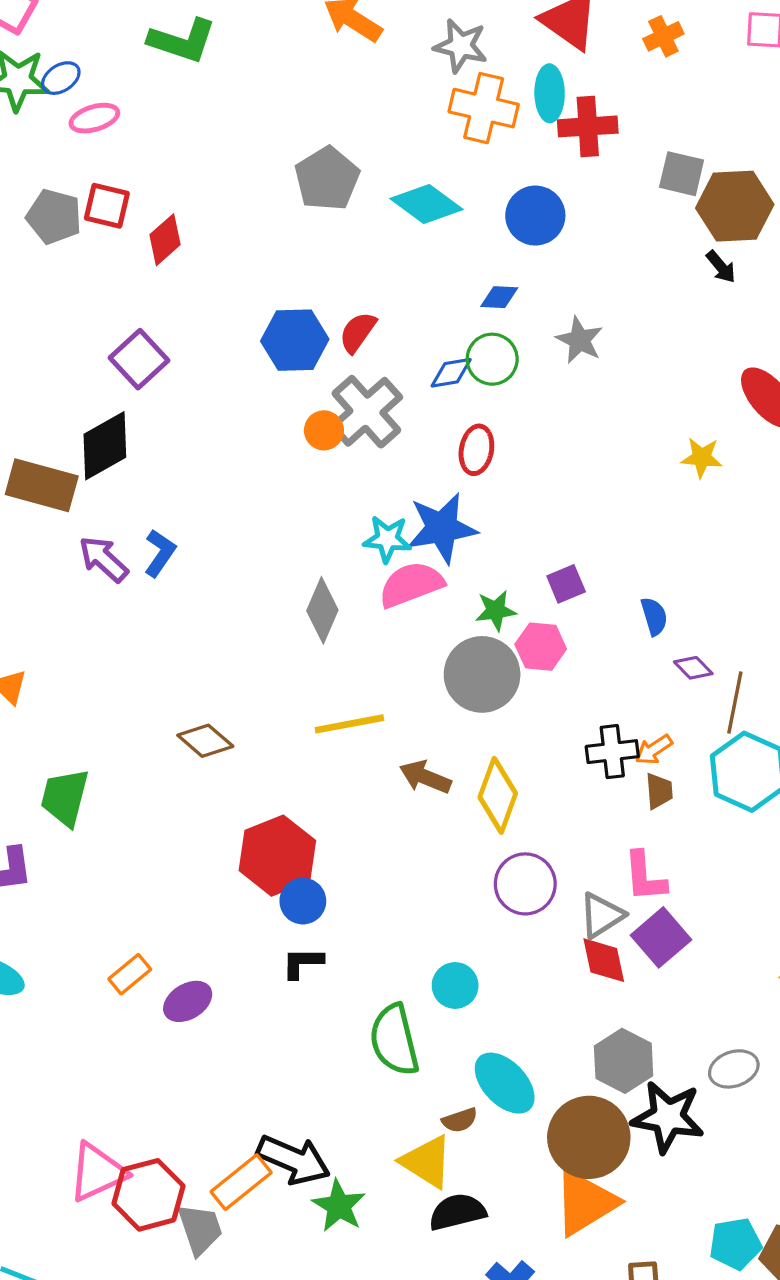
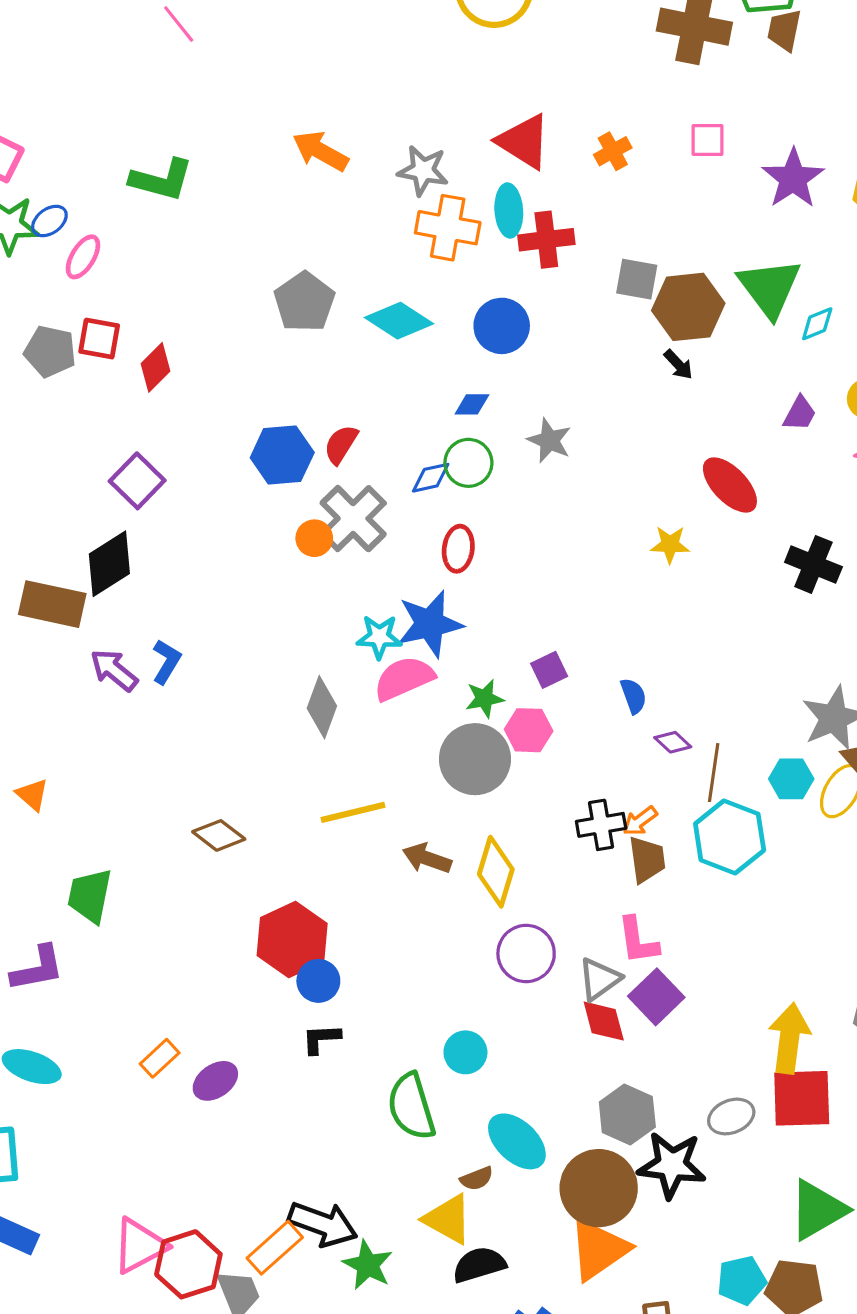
pink ellipse: (94, 118) -> (83, 257), turned -39
brown trapezoid: (659, 791) -> (647, 860), size x1.4

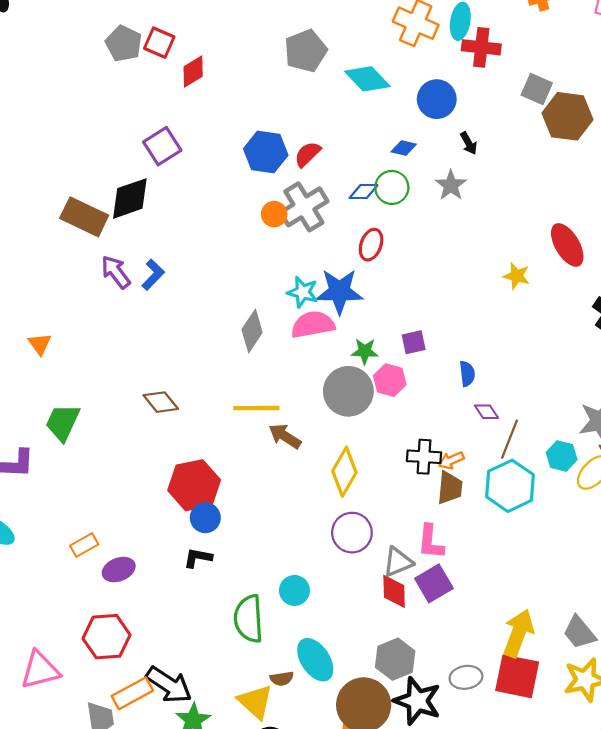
black arrow: (678, 365) -> (469, 143), moved
brown arrow: (427, 858) -> (285, 436), moved
red hexagon: (188, 1264) -> (107, 637), moved

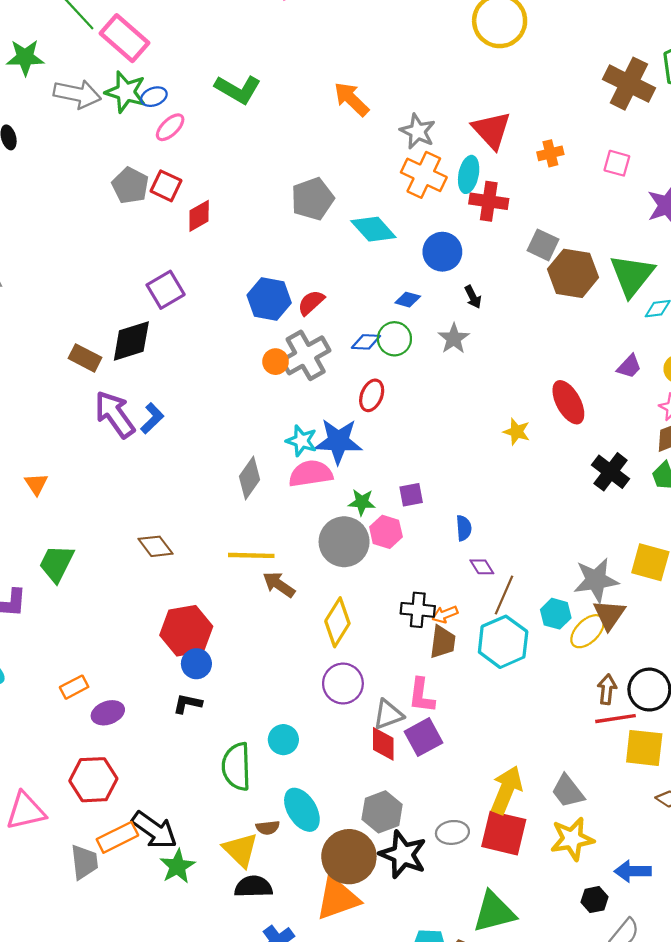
brown rectangle: (84, 217) -> (85, 358), size x0.7
purple arrow: (116, 272) -> (115, 414), size x1.4

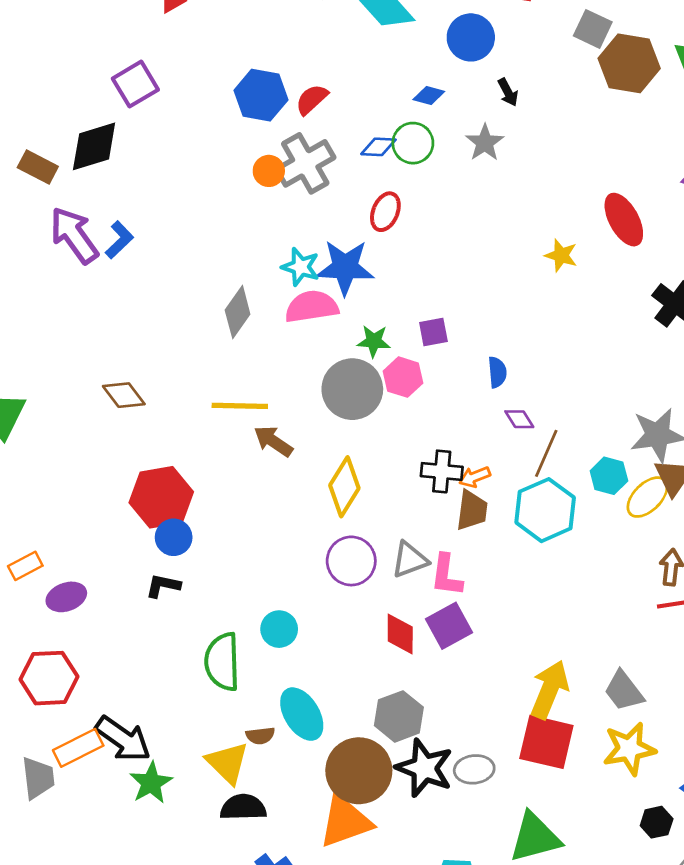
gray triangle: (388, 714) -> (410, 560), moved
gray ellipse: (452, 832) -> (474, 769), moved

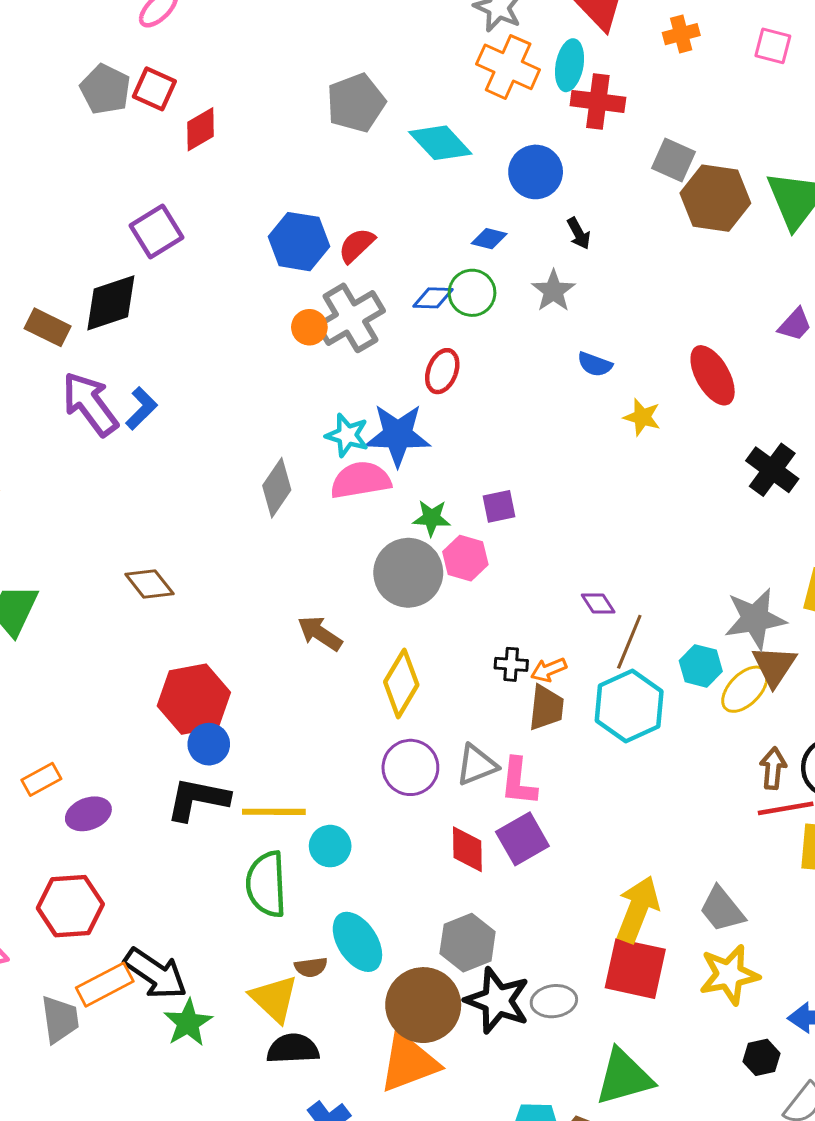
blue semicircle: (497, 372) -> (595, 364), moved, turned 116
yellow line: (240, 406) -> (274, 812), moved
black cross: (442, 471) -> (511, 664), size x0.7
black L-shape: (163, 586) -> (198, 799), size x1.6

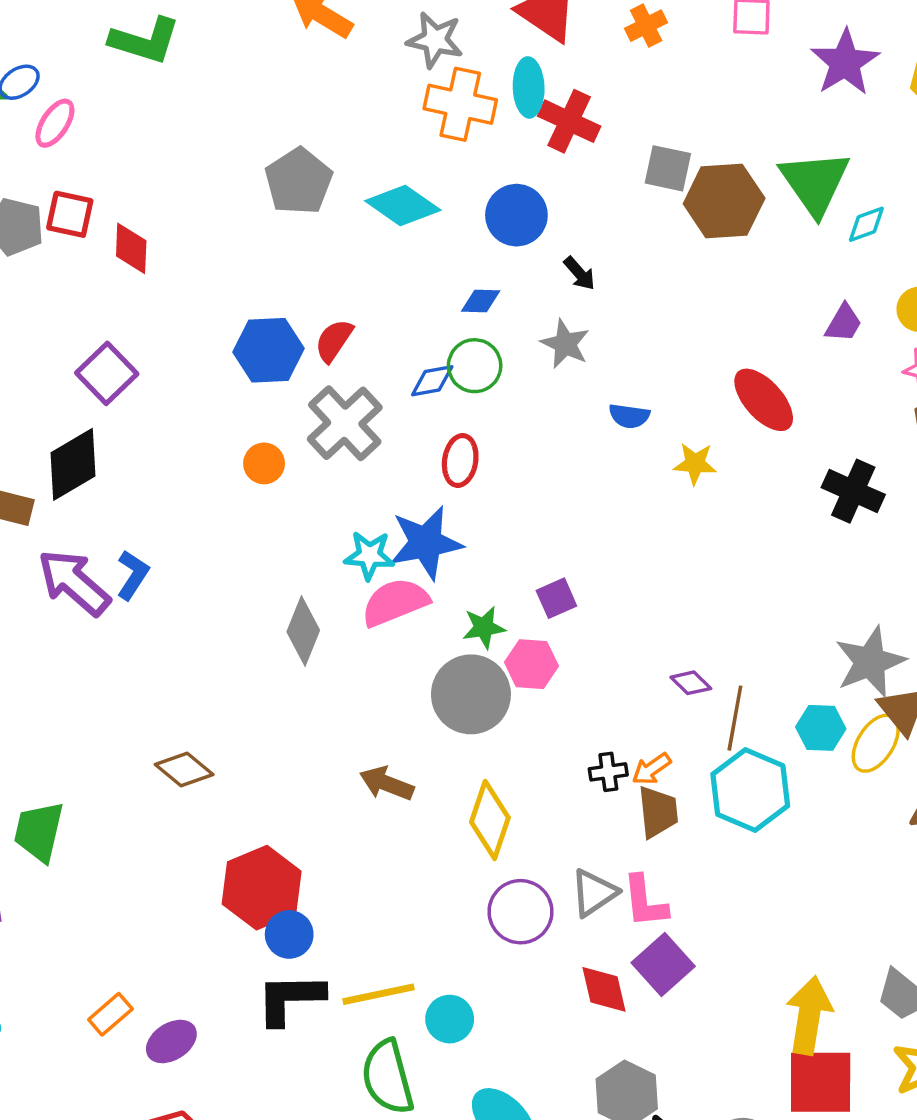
red cross: (598, 101) -> (569, 121), turned 30
red diamond: (201, 129) -> (131, 248), turned -45
orange circle: (309, 327) -> (264, 463), moved

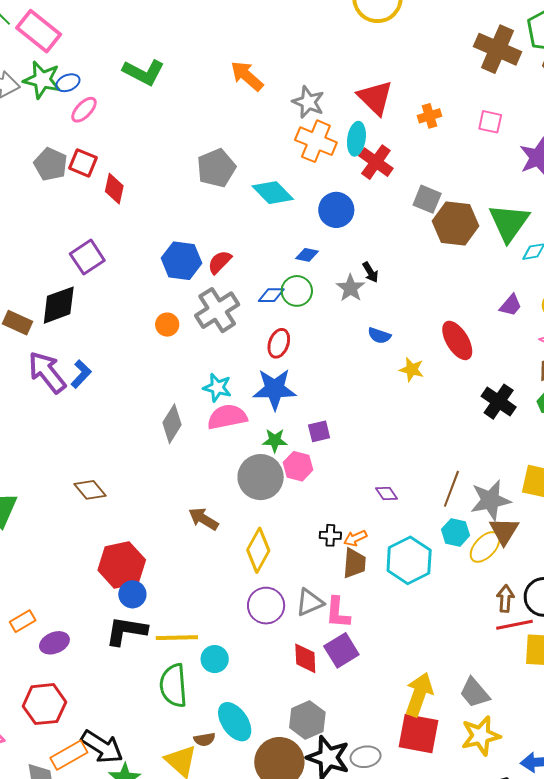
black arrow: (580, 273) -> (370, 272), moved
blue star: (426, 543) -> (275, 389), moved
brown line: (735, 718) -> (451, 489), moved

